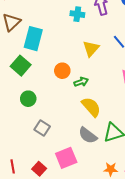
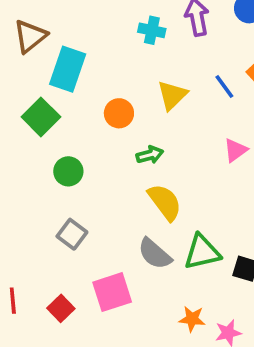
orange circle: (62, 71) -> (119, 113), moved
green circle: (28, 99) -> (68, 171), moved

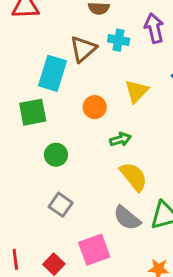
brown triangle: (30, 36) -> (83, 49), moved
green square: (41, 117) -> (33, 112), turned 36

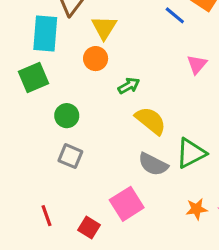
yellow triangle: (137, 91) -> (104, 28), moved
gray square: (61, 205) -> (70, 156), moved
red line: (15, 259) -> (47, 216), moved

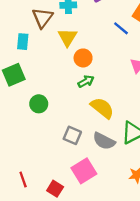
cyan rectangle: (45, 34) -> (23, 42), size x0.6
orange circle: (96, 59) -> (83, 58), moved
gray square: (70, 156) -> (72, 135), moved

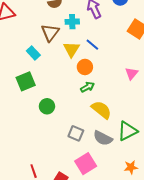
blue line: (121, 28) -> (92, 45), moved
cyan rectangle: (23, 42) -> (33, 53), turned -48

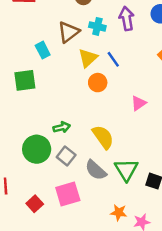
pink triangle: (132, 73) -> (138, 103), moved
green arrow: (87, 87) -> (62, 127), moved
green circle: (47, 106) -> (37, 149), moved, size x1.5
green triangle: (127, 131) -> (126, 170), turned -50

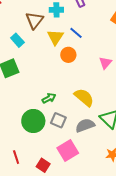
gray semicircle: (96, 170) -> (85, 125), turned 132

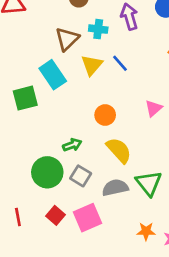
cyan rectangle: (17, 40) -> (53, 75), moved, size x1.5
orange circle: (68, 55) -> (105, 115), moved
red square: (43, 165) -> (55, 215), moved

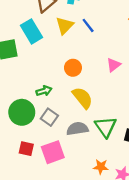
red square: (55, 215) -> (26, 149), turned -32

